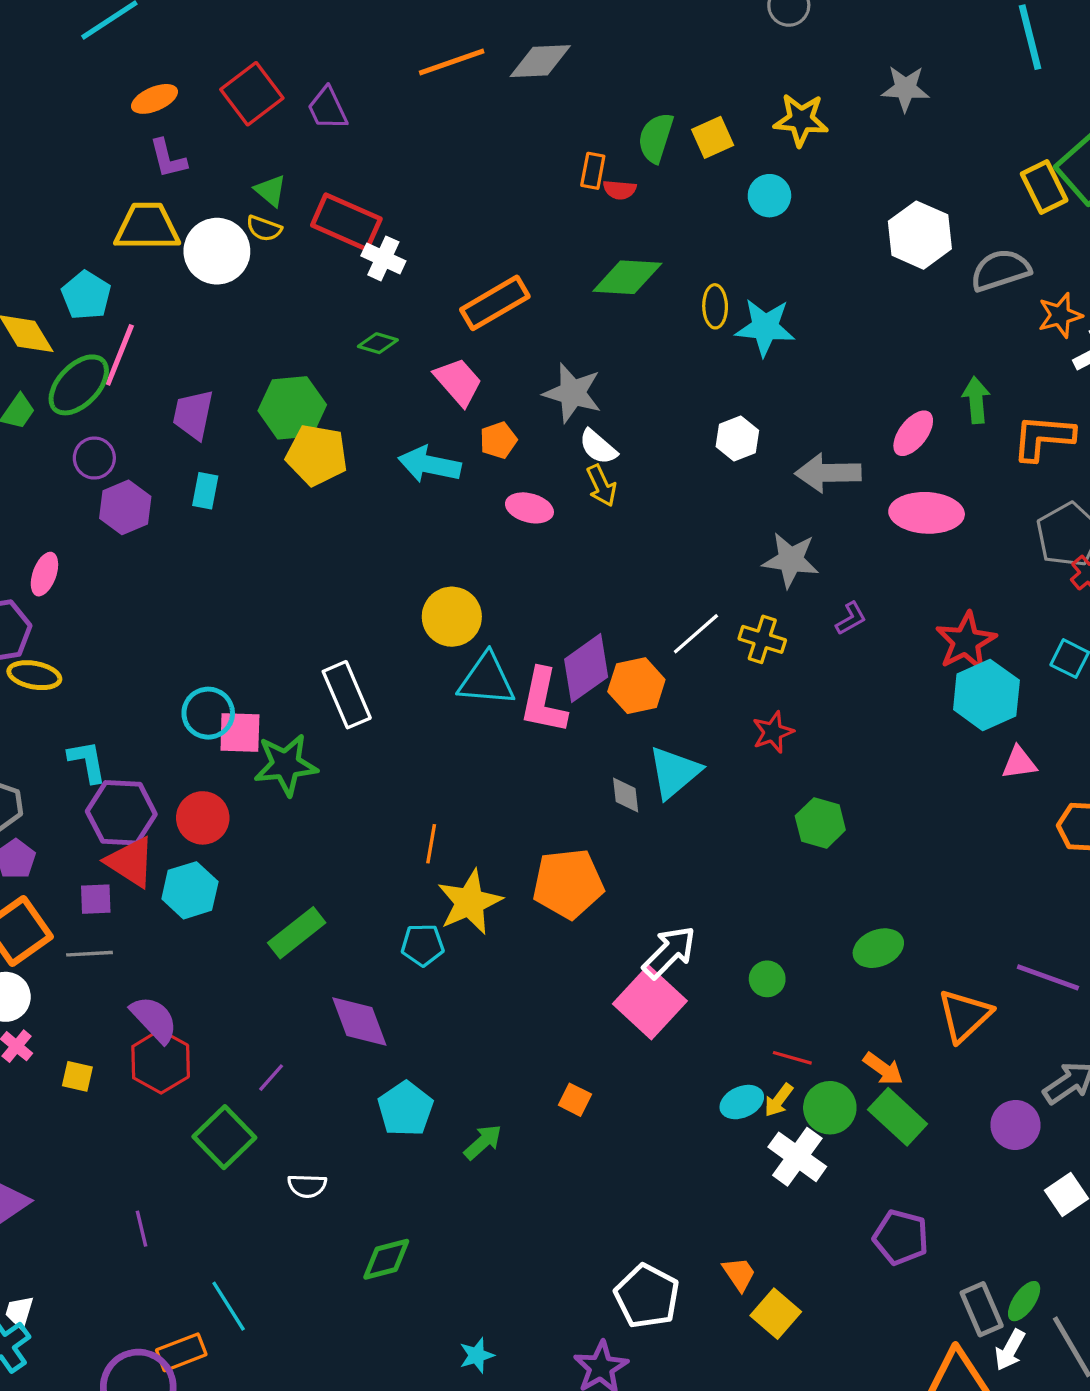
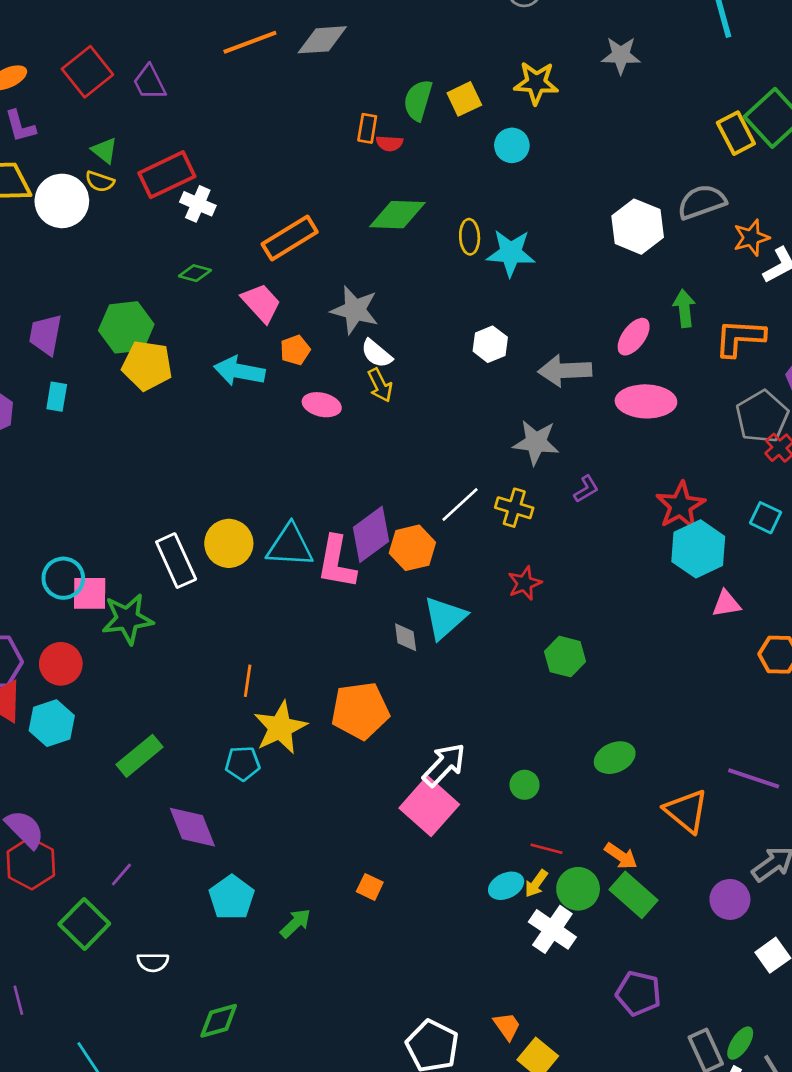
red rectangle: (346, 222) -> (167, 175), turned -48
white hexagon: (920, 235) -> (638, 227), moved
yellow circle: (452, 617) -> (229, 543), moved
orange triangle: (965, 1015) -> (686, 811), turned -36

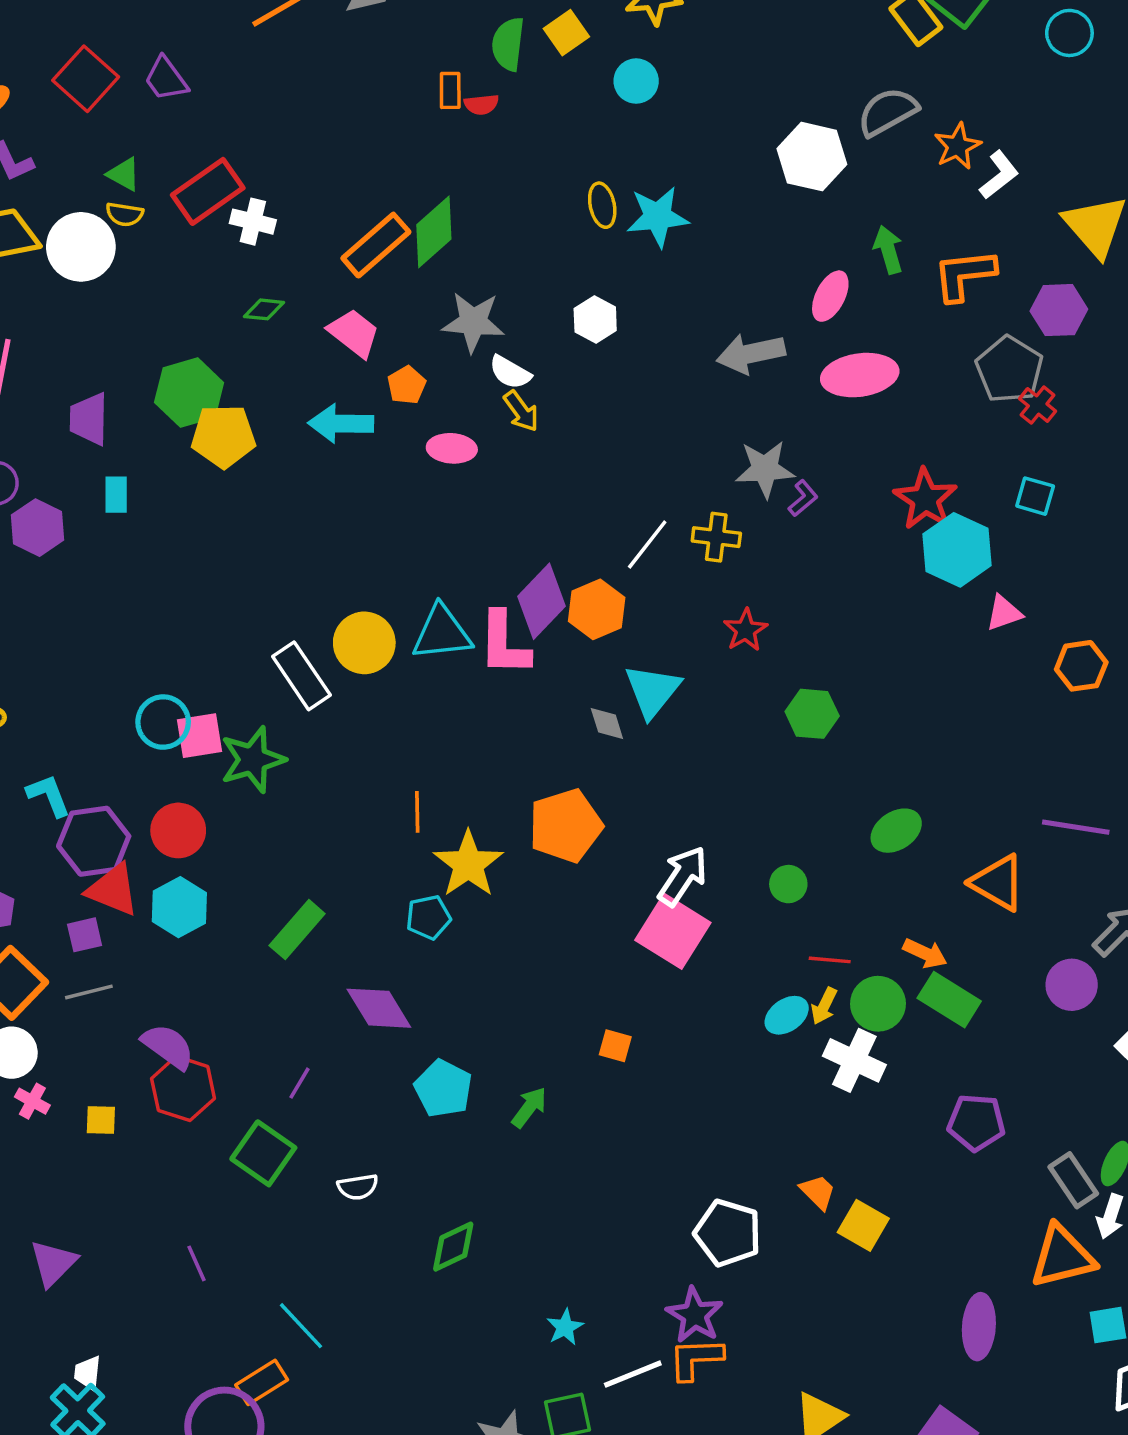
green diamond: (397, 215) -> (434, 232), moved, turned -34
white hexagon: (490, 344) -> (595, 319), moved
gray star: (536, 442) -> (765, 469), moved

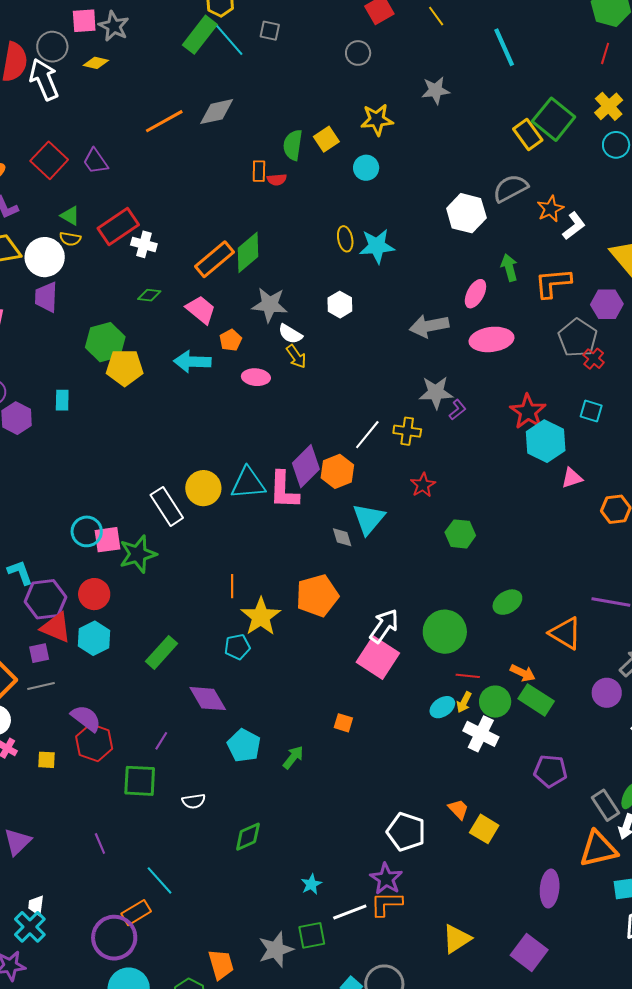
purple trapezoid: (89, 419) -> (46, 297), moved
green circle: (788, 884) -> (445, 632), size x2.0
green square: (263, 1153) -> (140, 781), turned -33

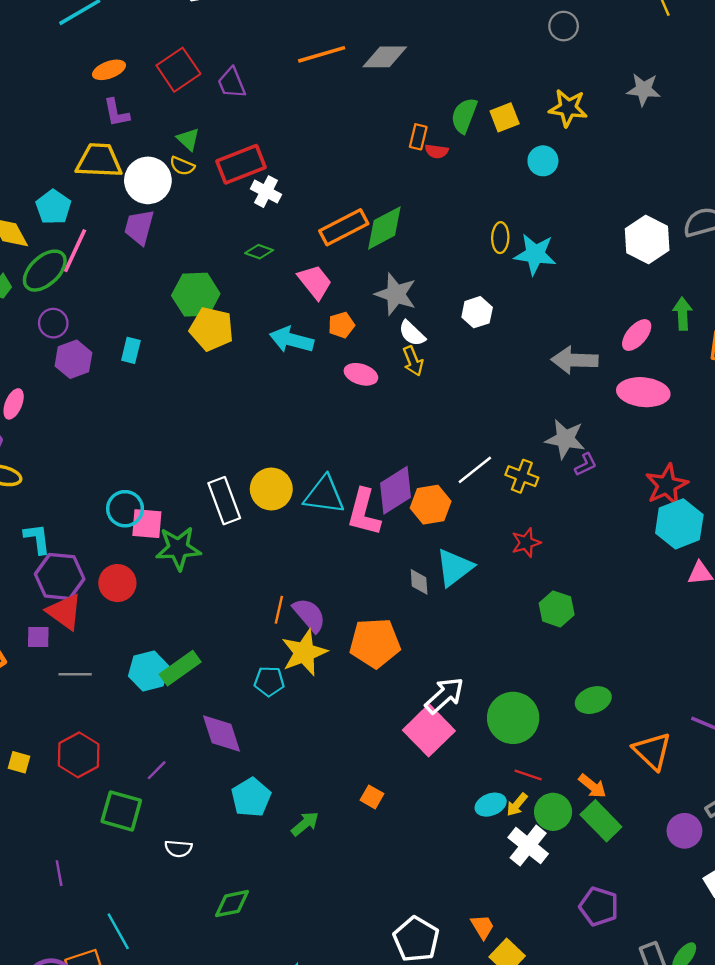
cyan hexagon: (94, 638) -> (149, 671), moved
gray line: (41, 686) -> (75, 674), moved
purple semicircle: (86, 718) -> (309, 615), moved

